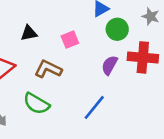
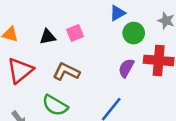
pink square: (70, 40) -> (75, 33), moved

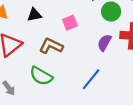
pink square: (75, 33) -> (70, 23), moved

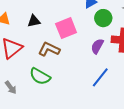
pink square: (70, 23) -> (66, 28), size x1.5
blue line: (91, 79) -> (100, 77), moved

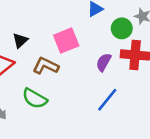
green circle: (103, 18) -> (122, 28), moved
black triangle: (34, 21) -> (20, 40), moved, turned -32

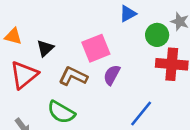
purple semicircle: (104, 62) -> (112, 75), moved

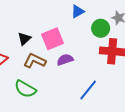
black triangle: (45, 48) -> (24, 39), moved
purple semicircle: (112, 75) -> (65, 60), turned 42

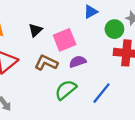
black triangle: (24, 39) -> (35, 30), moved
green semicircle: (25, 89) -> (66, 90), moved, turned 110

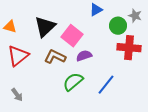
black triangle: (35, 30) -> (45, 27), size x1.6
pink square: (65, 40) -> (72, 36), turned -30

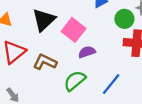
brown L-shape: (55, 57) -> (45, 62), moved

